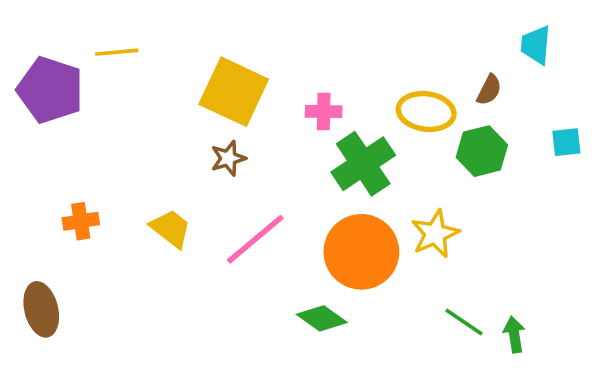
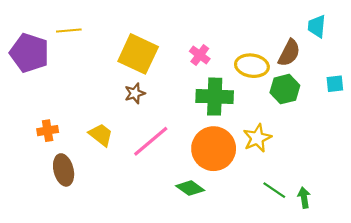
brown semicircle: (489, 90) -> (289, 53), size x1.5
pink cross: (324, 112) -> (200, 55), moved, turned 36
green cross: (363, 164) -> (215, 97), turned 36
brown ellipse: (41, 309) -> (64, 170), moved

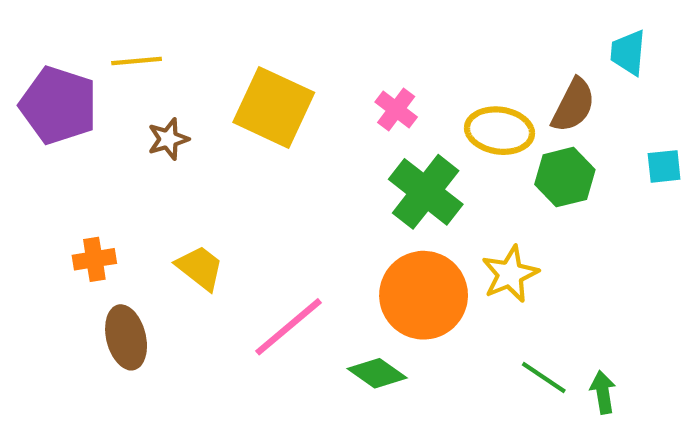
brown star: (135, 93) -> (168, 139), moved
green cross: (215, 97) -> (426, 192), turned 36
pink line: (151, 141) -> (288, 327), moved

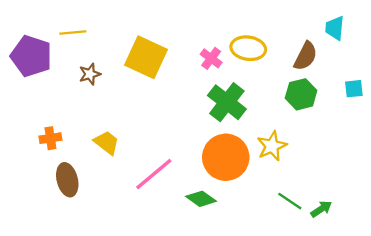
yellow ellipse: (499, 131) -> (248, 48), moved
green arrow: (603, 392) -> (321, 209), turned 65

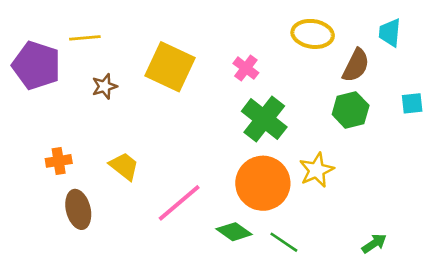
yellow ellipse: (248, 48) -> (313, 34), moved
green line: (290, 201) -> (284, 242), moved

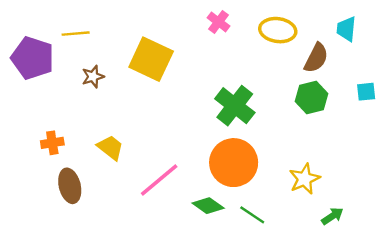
pink cross: (246, 68) -> (218, 22), moved
yellow star: (317, 170) -> (305, 179), moved

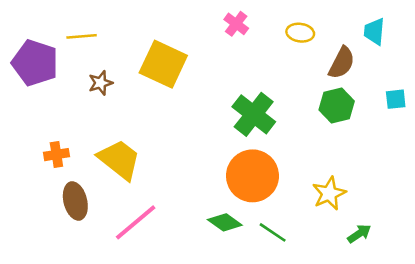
yellow ellipse: (278, 30) -> (300, 33), size x0.7
yellow trapezoid: (110, 147) -> (119, 160), size x1.5
pink line: (159, 180) -> (136, 222), moved

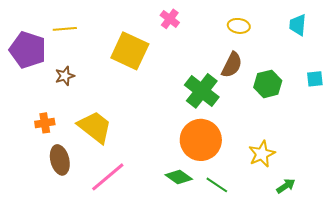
pink cross: (236, 24) -> (170, 19), moved
brown semicircle: (342, 63) -> (232, 65), moved
brown star: (100, 83) -> (65, 76), moved

